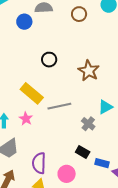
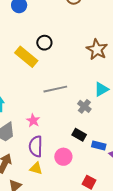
brown star: (89, 71) -> (97, 49), moved
yellow rectangle: (32, 93) -> (26, 57), moved
pink star: (26, 119) -> (33, 121), moved

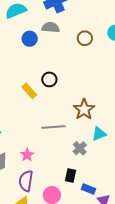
brown star: (97, 49) -> (84, 109), moved
yellow rectangle: (26, 57) -> (29, 91), size x0.7
black rectangle: (79, 135) -> (71, 176), turned 64

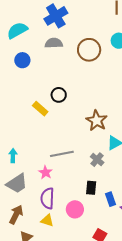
brown circle: (85, 38) -> (89, 50), size x1.5
blue circle: (30, 39) -> (22, 60), moved
gray line: (53, 127) -> (62, 154), moved
blue rectangle: (89, 189) -> (111, 199), turned 56

